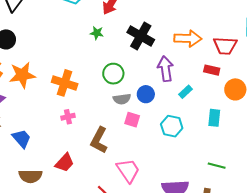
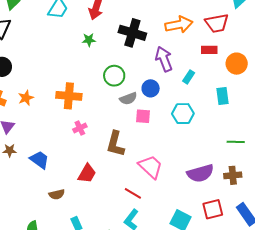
orange star: (22, 75) -> (26, 98), size x0.6
brown semicircle: (30, 176) -> (57, 194), size x0.7

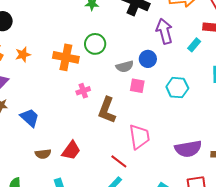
green circle: (114, 76) -> (95, 44), moved
cyan rectangle: (189, 77) -> (194, 45), moved
pink cross: (80, 128) -> (83, 91), moved
pink trapezoid: (151, 167) -> (139, 137), turned 32
red trapezoid: (87, 174) -> (71, 150), moved

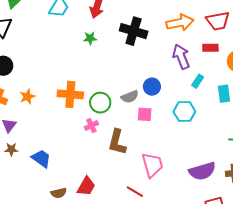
purple arrow: (164, 31) -> (181, 57), moved
green circle: (95, 44) -> (100, 103), moved
cyan rectangle: (194, 45) -> (198, 81), moved

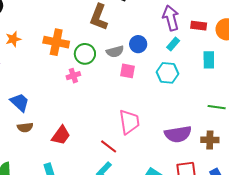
red rectangle: (210, 48) -> (199, 26), moved
cyan rectangle: (198, 81) -> (173, 44), moved
brown L-shape: (117, 142) -> (99, 17), moved
brown semicircle: (59, 193) -> (25, 127), moved

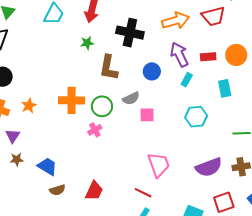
blue circle: (138, 44) -> (152, 71), moved
cyan hexagon: (167, 73) -> (196, 117), moved

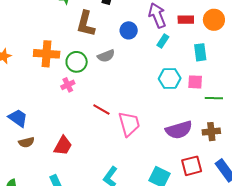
pink square: (147, 115) -> (195, 82), moved
red line: (143, 193) -> (101, 110), moved

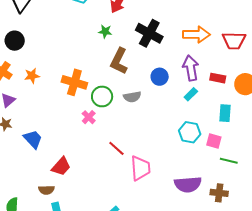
pink cross: (68, 85) -> (89, 117), turned -32
brown semicircle: (26, 142) -> (46, 190), moved
red trapezoid: (63, 146) -> (61, 166), moved

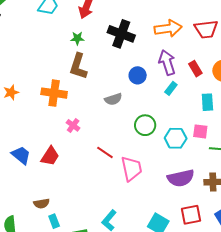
brown L-shape: (119, 61) -> (78, 66), moved
red rectangle: (218, 78) -> (195, 69), turned 56
green circle: (102, 96) -> (145, 125), moved
cyan hexagon: (190, 132) -> (176, 138), moved
red trapezoid: (61, 166) -> (50, 156), moved

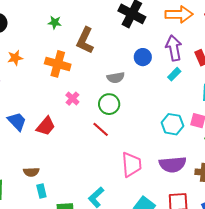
green star: (77, 38) -> (55, 22), moved
green circle: (145, 125) -> (109, 104), moved
pink trapezoid: (131, 169) -> (131, 164), moved

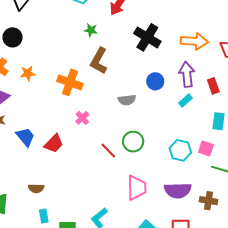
green star: (55, 22) -> (91, 30), moved
green circle: (109, 104) -> (133, 142), moved
cyan rectangle: (41, 191) -> (44, 216), moved

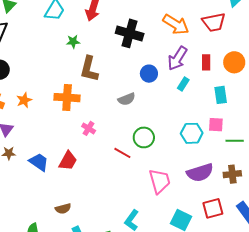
orange arrow: (194, 41) -> (176, 24), turned 44
purple arrow: (187, 74) -> (177, 58), turned -125
red rectangle: (213, 86) -> (206, 62), turned 35

